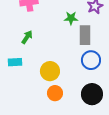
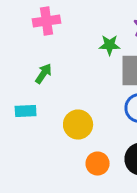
orange circle: (55, 93) -> (98, 164), moved

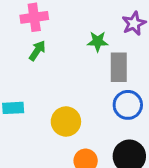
green arrow: (44, 74) -> (37, 51), moved

